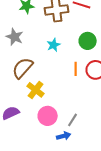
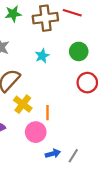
orange line: (76, 69) -> (48, 113), moved
gray line: (73, 120) -> (73, 156), moved

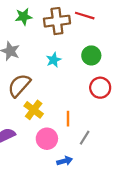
orange line: (48, 113) -> (68, 119), moved
gray line: (73, 156) -> (85, 138), moved

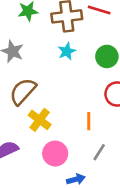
cyan star: (54, 60) -> (67, 51), moved
orange line: (68, 119) -> (89, 121), moved

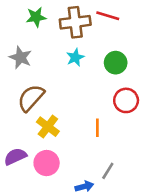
gray line: (99, 152) -> (108, 171), moved
pink circle: (55, 154) -> (47, 163), moved

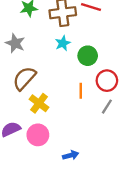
green circle: (116, 63) -> (88, 56), moved
orange line: (97, 128) -> (81, 91), moved
gray line: (108, 171) -> (107, 107), moved

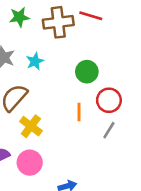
cyan star: (63, 43) -> (35, 61), moved

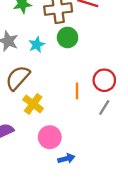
green circle: (87, 72) -> (68, 37), moved
pink circle: (30, 163) -> (50, 137), moved

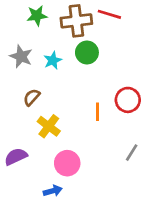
brown semicircle: (18, 78) -> (32, 97), size x0.6
gray line: (104, 108) -> (132, 153), moved
blue arrow: (66, 159) -> (53, 191), moved

